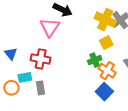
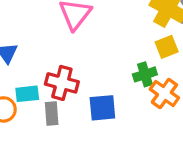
red cross: (41, 59) -> (62, 83), moved
blue square: (104, 92) -> (102, 108), moved, turned 36

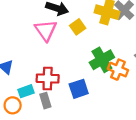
yellow square: (167, 47) -> (78, 27), moved
green cross: (145, 74) -> (102, 60), size x1.5

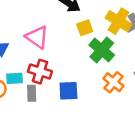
pink triangle: (46, 30) -> (37, 37), moved, turned -35
green cross: (102, 60) -> (102, 50), moved, turned -35

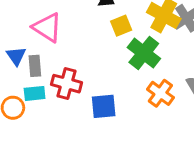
pink triangle: (37, 37) -> (47, 27), moved
gray rectangle: (32, 93) -> (35, 66), moved

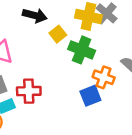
blue square: (104, 106) -> (90, 96), moved

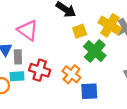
orange cross: (104, 77) -> (71, 74), moved

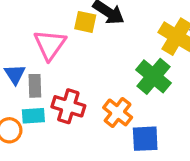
pink triangle: (28, 30) -> (50, 45), turned 30
yellow square: (80, 31) -> (85, 22), moved, turned 32

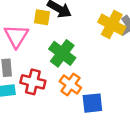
green cross: (154, 76) -> (62, 53), moved

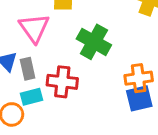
orange cross: (70, 84) -> (139, 78), moved, turned -35

